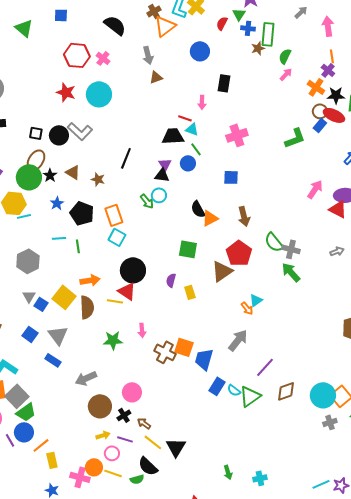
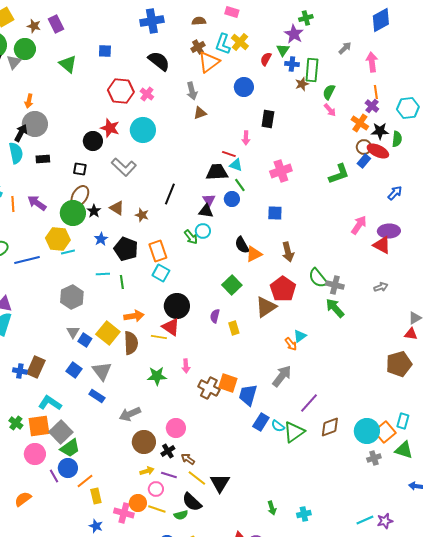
pink arrow: (286, 74) -> (330, 110), turned 96
black circle: (59, 135) -> (93, 141), moved
green square: (188, 249) -> (232, 285), turned 36

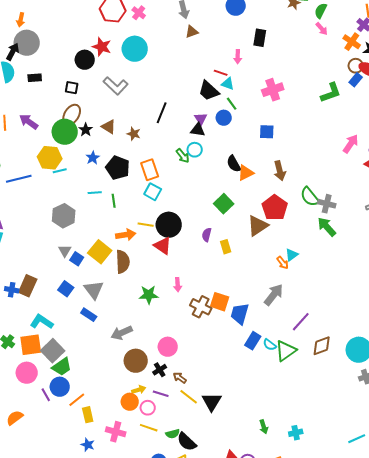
black trapezoid: (217, 172) -> (209, 91), turned -135
yellow line: (159, 337) -> (146, 225), moved
black semicircle: (192, 502) -> (187, 442), moved
orange circle: (138, 503) -> (130, 402), moved

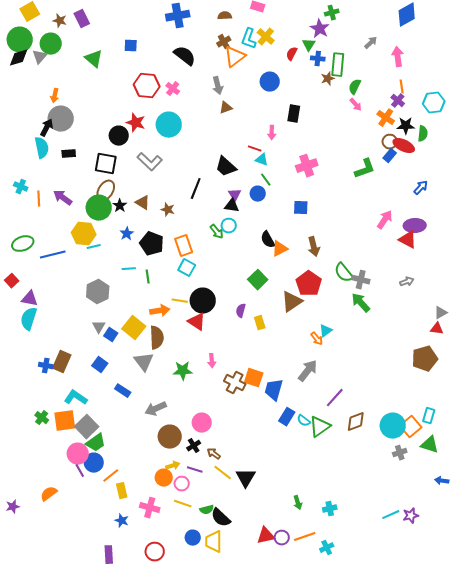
black square: (72, 88) -> (106, 164), size x1.6
black trapezoid: (209, 91) -> (226, 167), moved
gray triangle: (94, 290) -> (144, 362), moved
pink circle: (27, 373) -> (78, 454), moved

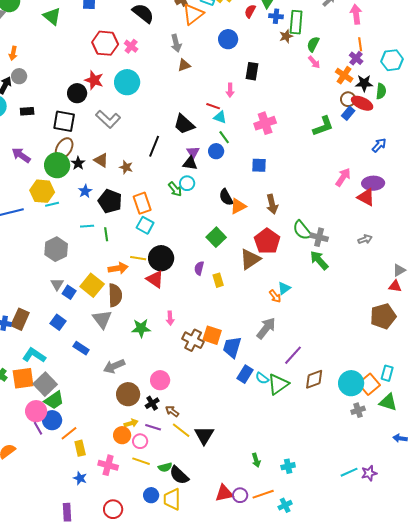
gray circle: (61, 119) -> (19, 76), size x0.6

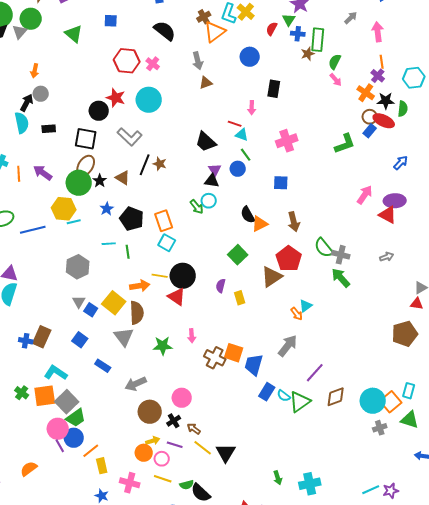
black line: (154, 146) -> (145, 165), moved
brown star: (126, 167) -> (160, 164), moved
cyan cross: (288, 466) -> (310, 484), size x1.5

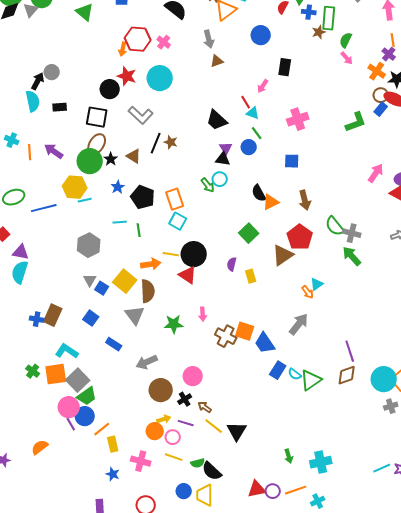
orange arrow: (35, 71) -> (123, 49), moved
pink arrow: (252, 108) -> (263, 86), turned 32
red line: (235, 124) -> (246, 102), turned 40
blue trapezoid: (254, 365) -> (265, 343), turned -50
purple line: (315, 373) -> (350, 351), moved, turned -60

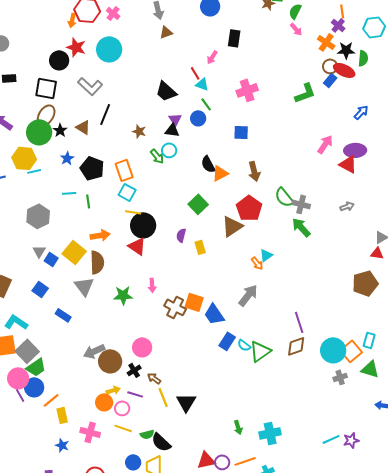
brown star: (171, 142) -> (139, 131), moved
yellow line: (171, 254) -> (133, 212), moved
gray arrow: (147, 362) -> (94, 351), moved
yellow line: (214, 426) -> (163, 397), turned 30

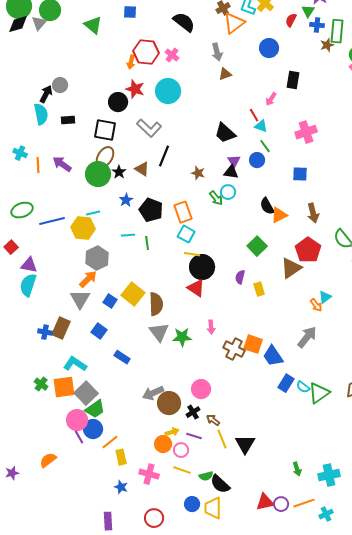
yellow hexagon: (24, 158) -> (83, 228), moved
orange arrow: (100, 235) -> (88, 279), moved, turned -36
gray triangle: (39, 251) -> (80, 299), moved, size x1.5
gray triangle: (84, 286) -> (159, 332), moved

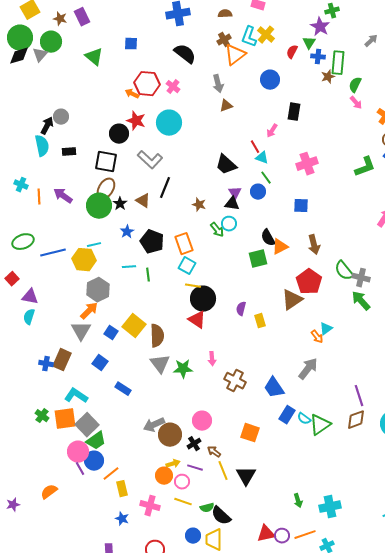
orange arrow: (131, 62) -> (132, 94), turned 104
green square: (257, 246) -> (258, 259), moved, turned 30
cyan semicircle: (28, 285) -> (29, 317), size x0.7
orange square: (253, 344) -> (250, 433), moved

